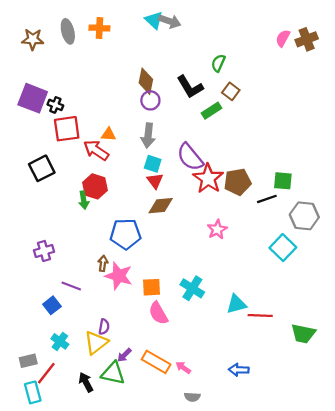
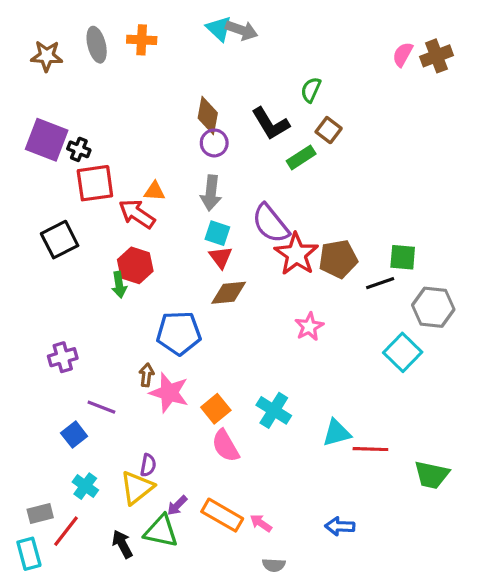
orange square: (152, 287) -> (216, 409), turned -36
cyan rectangle: (33, 392) -> (29, 554), moved

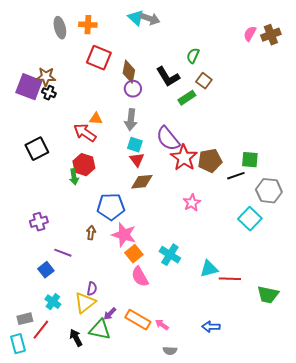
brown star: (47, 56) -> (46, 77), moved
red square: (95, 183) -> (99, 58), moved, turned 30
pink star: (169, 393) -> (124, 235), moved

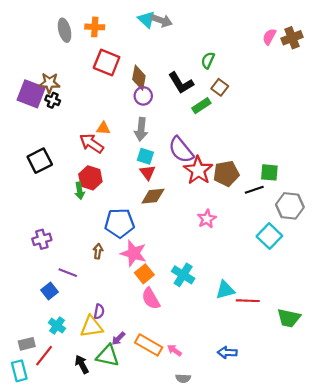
yellow triangle: (85, 303) -> (91, 327), turned 30

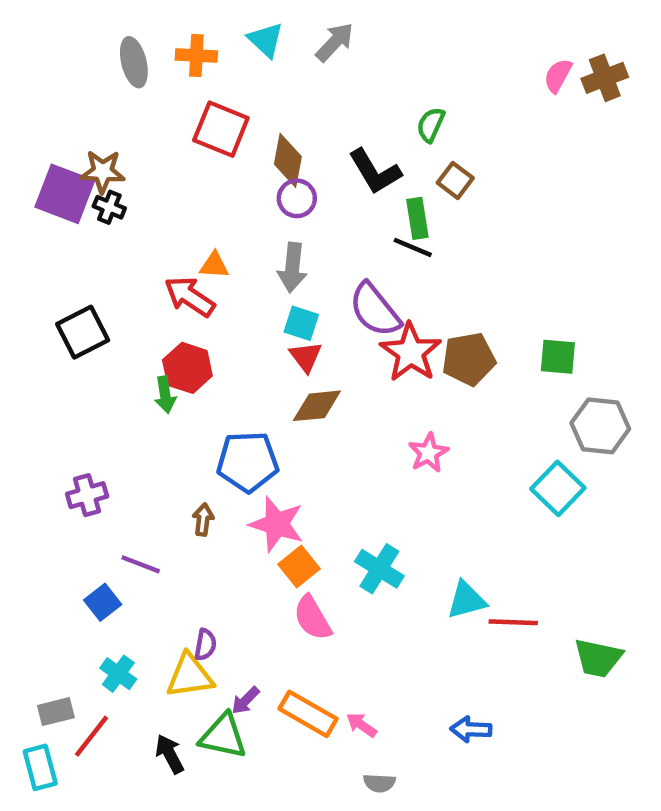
cyan triangle: (146, 19) -> (266, 40), moved
gray arrow: (162, 20) -> (335, 42), turned -66
green rectangle: (201, 106) -> (417, 218), turned -66
black line: (254, 190) -> (413, 247), moved, turned 42

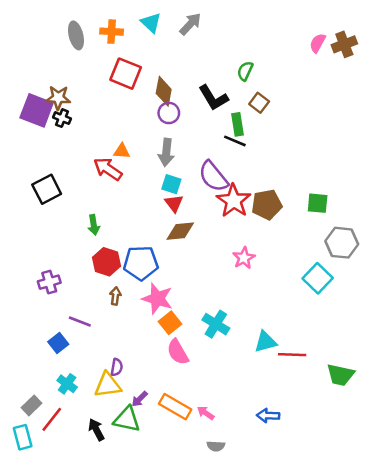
red hexagon: (187, 368) -> (106, 262), moved
gray rectangle: (56, 712) -> (31, 405), turned -30

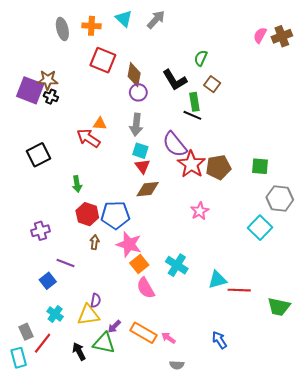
gray rectangle: (31, 405) -> (26, 332), turned -70
blue arrow: (268, 416) -> (219, 340), turned 54

